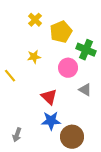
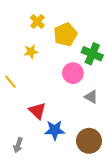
yellow star: (34, 57) -> (31, 52), moved
red triangle: (49, 97) -> (37, 111), moved
brown circle: (72, 137) -> (89, 141), moved

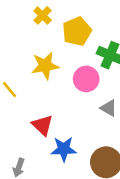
yellow star: (31, 52) -> (45, 66), moved, size x1.5

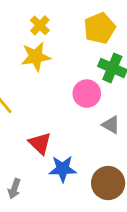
yellow pentagon: (77, 31) -> (100, 28), moved
yellow star: (45, 66) -> (36, 57), moved

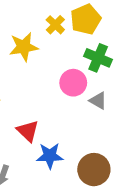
yellow cross: (40, 25) -> (55, 25), moved
gray triangle: (111, 125) -> (98, 101), moved

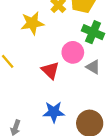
red triangle: (28, 131) -> (50, 70), moved

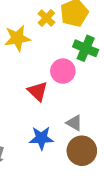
gray triangle: (93, 67) -> (74, 123), moved

